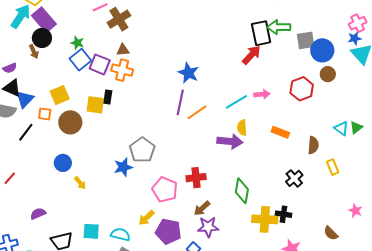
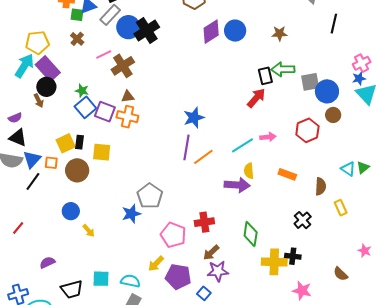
black rectangle: (261, 33) -> (265, 76), size x0.7
blue star: (188, 73) -> (194, 118), turned 30
black rectangle: (108, 97) -> (80, 142), moved
blue triangle: (25, 99) -> (32, 159), moved

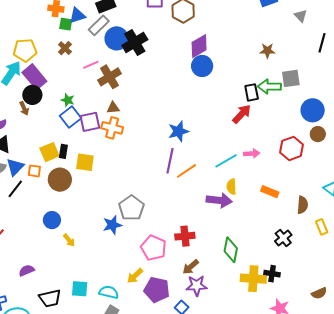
blue circle: (235, 31) -> (202, 66), moved
gray square: (310, 82) -> (291, 78), moved
purple square: (105, 112) -> (90, 122), turned -35
brown semicircle: (341, 274) -> (319, 293), turned -70

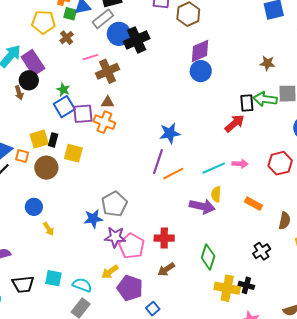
yellow pentagon: (25, 50) -> (43, 22), moved
purple star: (197, 286) -> (115, 237), moved

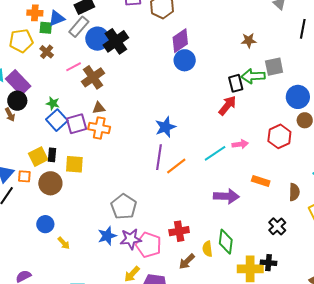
yellow semicircle: (216, 194) -> (207, 249), moved
purple arrow: (202, 206) -> (226, 196), moved
blue star: (93, 219) -> (107, 236), moved

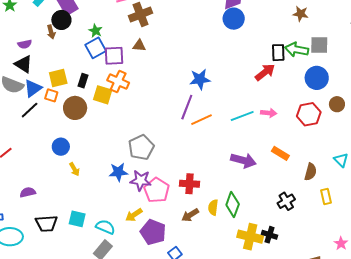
blue circle: (298, 97) -> (317, 78), moved
orange cross: (99, 128) -> (118, 81), moved
yellow square: (38, 157) -> (58, 78), moved

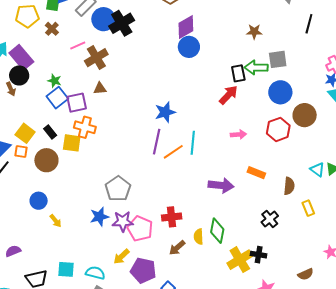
yellow square: (58, 78) -> (25, 133), turned -30
black rectangle: (83, 81) -> (50, 132), turned -48
brown circle: (337, 104) -> (305, 115), size x1.5
cyan line: (242, 116) -> (193, 143), moved, turned -55
yellow cross: (250, 237) -> (240, 260), turned -35

